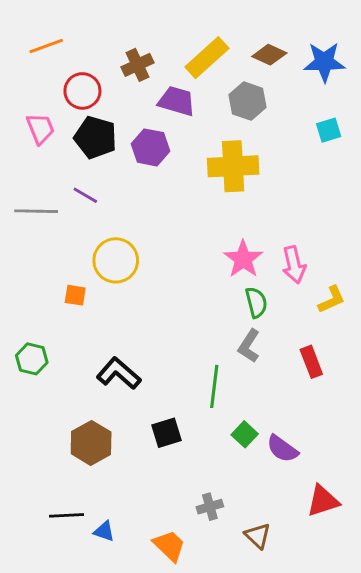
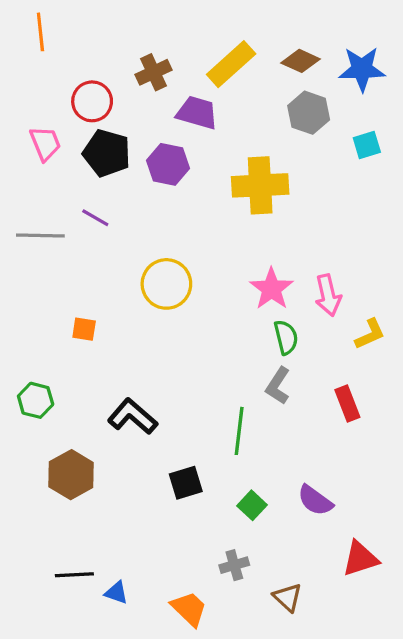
orange line: (46, 46) -> (40, 32), moved, turned -76
gray hexagon: (248, 101) -> (309, 113), moved
yellow circle: (116, 260) -> (166, 284), moved
green square: (245, 434) -> (252, 505), moved
brown hexagon: (91, 443) -> (71, 475), moved

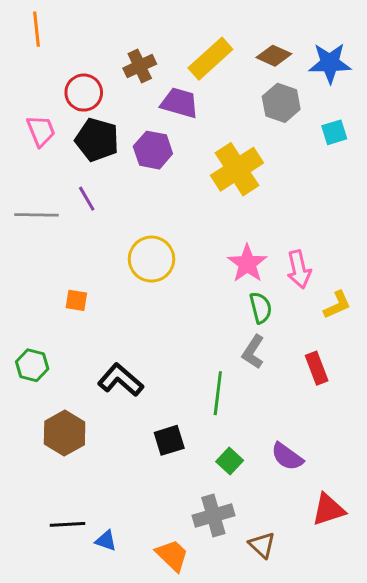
yellow cross: (260, 185) -> (237, 169), turned -30
purple line: (95, 218) -> (87, 199), turned 30
gray cross: (234, 565) -> (213, 516), size x1.5

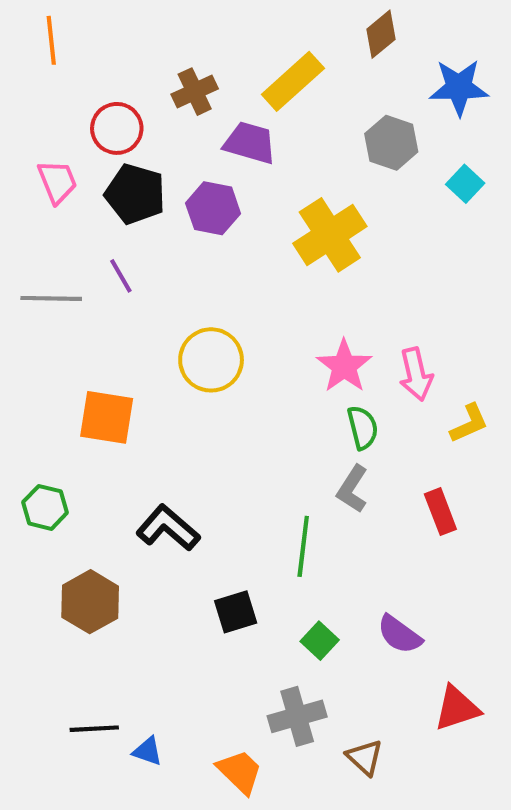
brown diamond: (274, 56) -> (381, 34), moved, turned -64
cyan square: (334, 132) -> (465, 184), turned -30
orange square: (76, 300) -> (107, 417), size x1.8

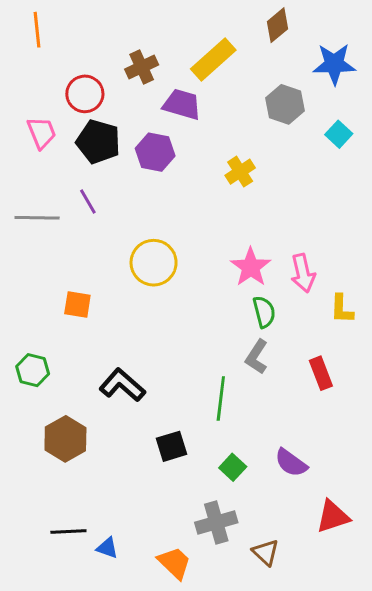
yellow cross: (330, 235) -> (240, 172), size x0.6
orange square: (107, 417) -> (77, 304), size x0.7
yellow L-shape: (469, 423) -> (342, 309), turned 116

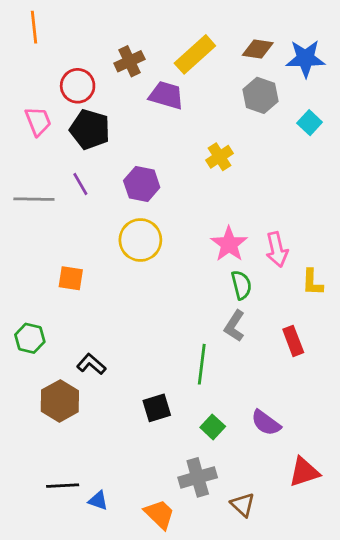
brown diamond: (278, 25) -> (258, 49), moved, turned 48
purple hexagon: (155, 152) -> (142, 184), moved
black L-shape: (122, 385) -> (91, 364), moved, size x0.7

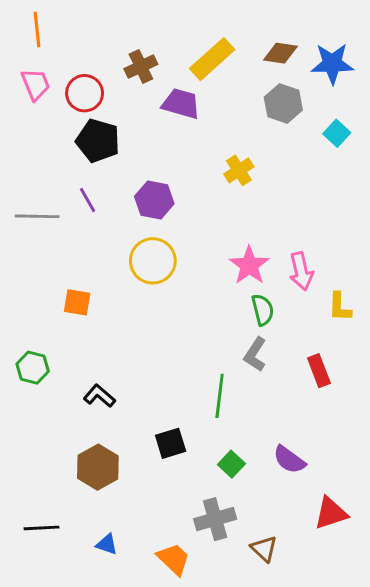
pink trapezoid: (38, 121) -> (36, 84), moved
brown hexagon: (60, 401) -> (98, 467), moved
black line: (63, 486) -> (42, 528), moved

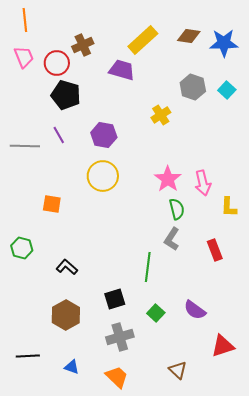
brown cross: (141, 66) -> (83, 45), moved
gray hexagon: (283, 104) -> (193, 87), moved
gray cross: (215, 519) -> (120, 337), moved

